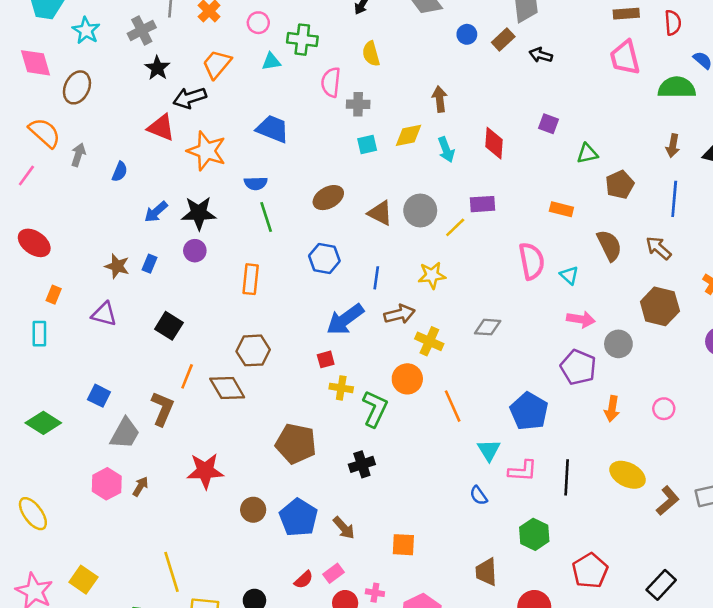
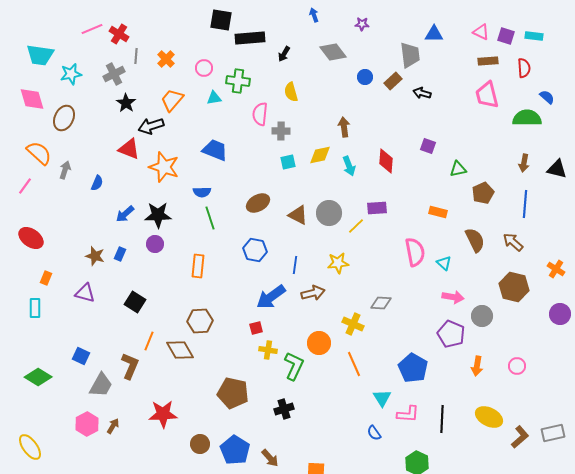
cyan star: (86, 30) -> (71, 74), turned 30
yellow cross: (429, 341) -> (353, 324), moved

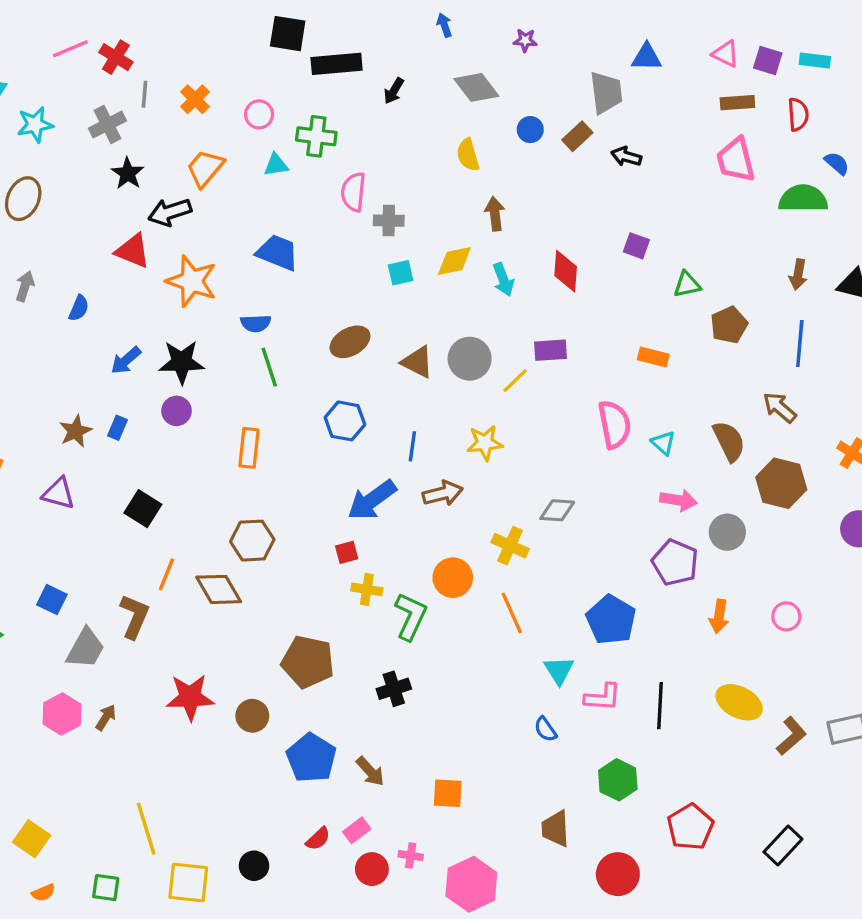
yellow semicircle: (291, 92) -> (468, 155), moved
brown semicircle: (475, 240) -> (729, 441), moved
brown star: (95, 256) -> (75, 431), turned 30
brown circle: (200, 444) -> (252, 716), moved

